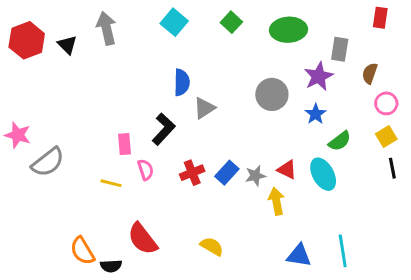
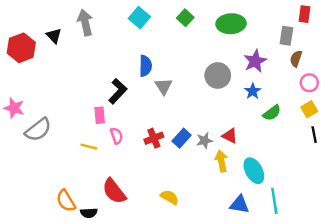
red hexagon: (27, 40) -> (21, 48), moved
gray rectangle: (340, 49) -> (286, 36), moved
gray triangle: (204, 108) -> (163, 86), turned -30
black L-shape: (164, 129) -> (118, 91), moved
cyan ellipse: (323, 174) -> (254, 171), moved

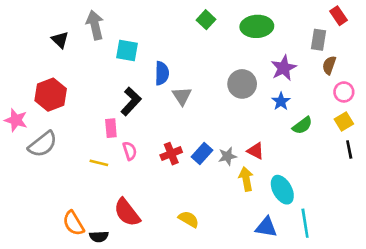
red rectangle: (304, 14) -> (339, 16), turned -42
cyan square: (139, 18) -> (127, 50), moved, turned -30
red hexagon: (21, 48) -> (51, 95), moved

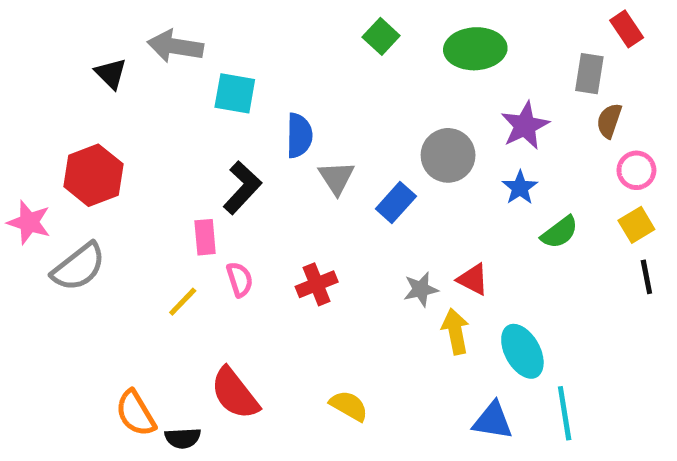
gray arrow: (95, 25) -> (175, 46), turned -68
blue rectangle: (202, 154) -> (396, 203), moved
yellow line: (99, 163) -> (183, 302), turned -60

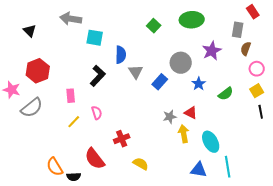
green square: (381, 36) -> (154, 26), moved
black triangle: (111, 74) -> (30, 31), moved
blue star: (520, 188) -> (199, 84), moved
pink rectangle: (205, 237) -> (71, 96), moved
red cross: (317, 284) -> (122, 139), moved

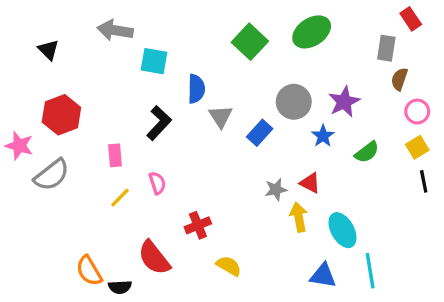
green ellipse: (192, 20) -> (312, 32), turned -30
green square: (154, 26) -> (250, 42), size x1.5
purple star: (212, 51) -> (344, 102), moved

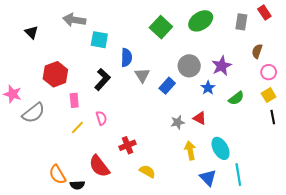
gray rectangle: (386, 48) -> (241, 22), moved
red hexagon: (61, 115) -> (55, 74), moved
yellow arrow: (299, 217) -> (190, 150), moved
blue triangle: (323, 276) -> (208, 178), turned 36

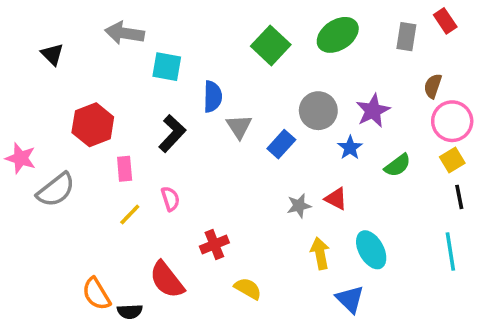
pink circle: (269, 72) -> (452, 121), size x1.5
cyan line: (238, 175) -> (450, 252), moved

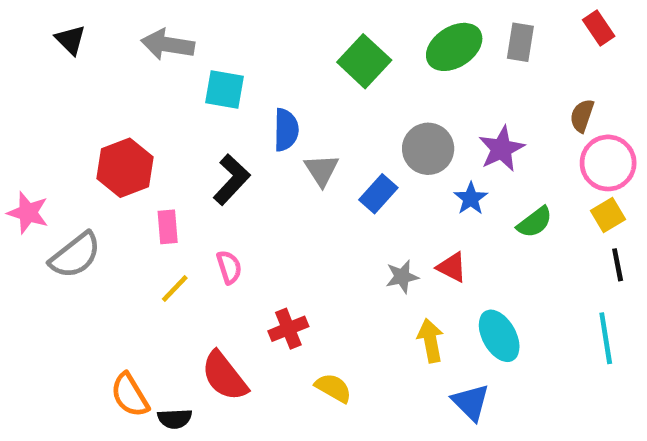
gray rectangle: (406, 37) -> (520, 42), moved
black triangle: (52, 54) -> (71, 40), moved

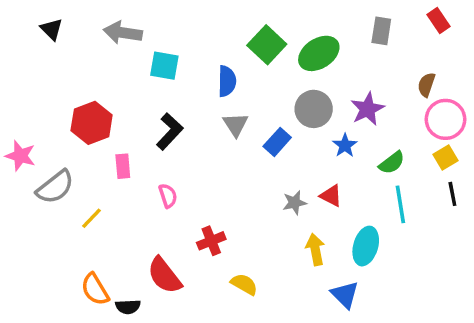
green ellipse: (454, 47) -> (319, 53), moved
blue semicircle: (286, 130) -> (227, 81), moved
yellow line: (175, 288) -> (92, 218), moved
cyan ellipse: (499, 336) -> (366, 246), turned 45
cyan line: (606, 338) -> (400, 204), moved

